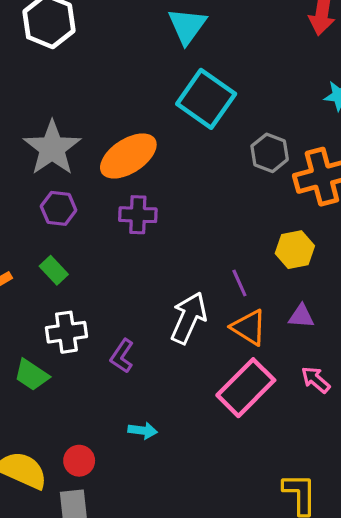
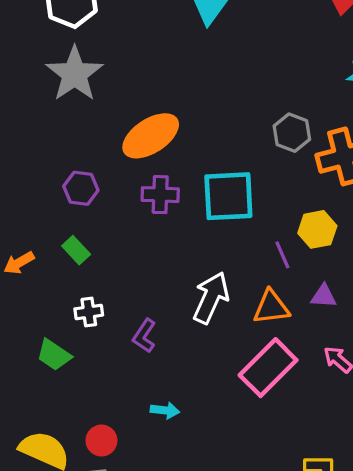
cyan square: (206, 99) -> (228, 196), moved, turned -38
gray star: (52, 148) -> (75, 74), moved
purple line: (239, 283) -> (282, 255), moved
orange triangle: (249, 327) -> (271, 307), turned -39
white cross: (66, 332) -> (89, 312), size x0.7

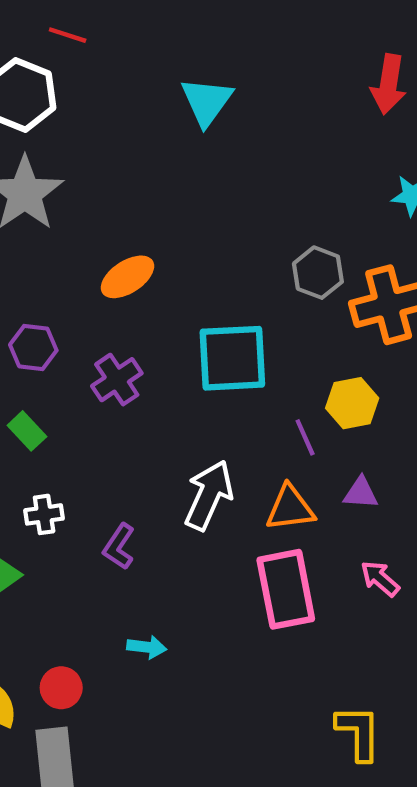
orange ellipse: (151, 136) -> (127, 277), size x0.7
purple cross: (160, 195) -> (117, 380), moved, turned -36
pink rectangle: (268, 368) -> (286, 589), turned -56

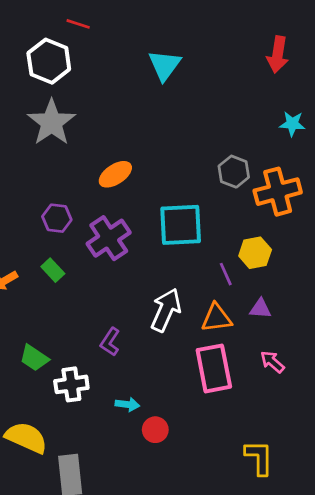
purple cross: (117, 380) -> (109, 238), size x1.4
white cross: (44, 514) -> (71, 384), moved, size x1.4
red circle: (61, 688) -> (155, 430), moved

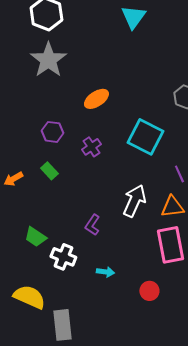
cyan square: (181, 225) -> (145, 137), turned 30
purple cross: (109, 238) -> (91, 147), size x0.6
white cross: (71, 384) -> (63, 257), turned 30
red circle: (155, 430) -> (149, 291), moved

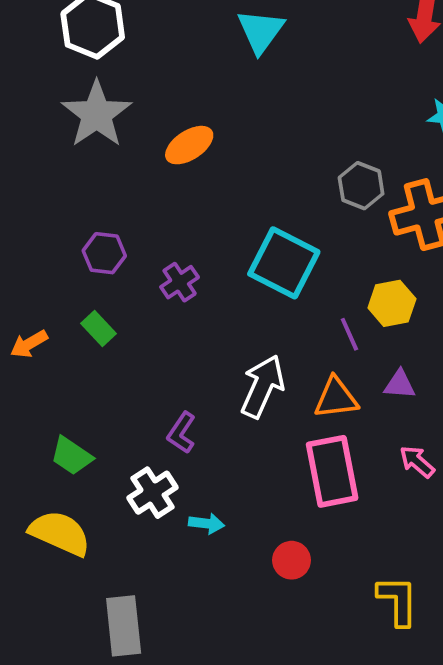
orange ellipse: (96, 99) -> (189, 145), moved
white cross: (63, 257) -> (153, 493), moved, turned 35
yellow semicircle: (29, 297) -> (60, 533), moved

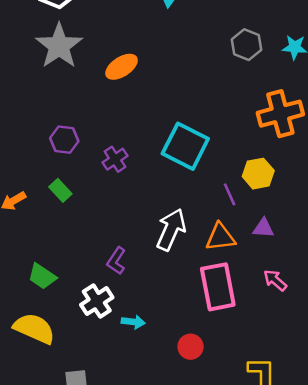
gray hexagon: (361, 186) -> (246, 45), moved

